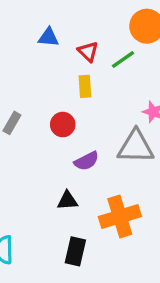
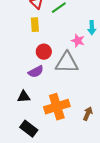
red circle: (63, 125) -> (44, 52), moved
black rectangle: (75, 251) -> (29, 129), turned -66

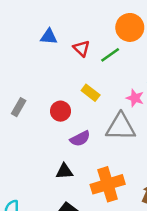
yellow rectangle: (35, 25) -> (91, 93), moved, turned -48
red circle: (44, 52) -> (60, 111), moved

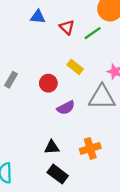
black triangle: (64, 171) -> (52, 147), moved
orange cross: (108, 184) -> (90, 148), size x0.7

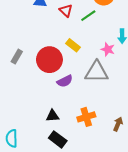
red circle: (48, 83) -> (49, 60), size x1.6

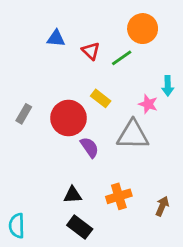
purple semicircle: (65, 81) -> (89, 147), turned -98

